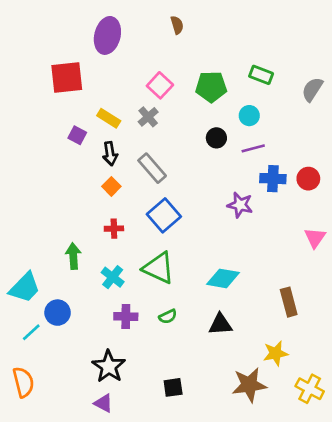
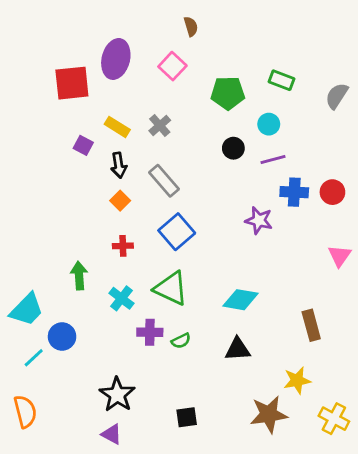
purple ellipse: (107, 35) -> (116, 59), moved
pink square: (160, 85) -> (172, 66), moved
purple cross: (126, 317) -> (150, 332), moved

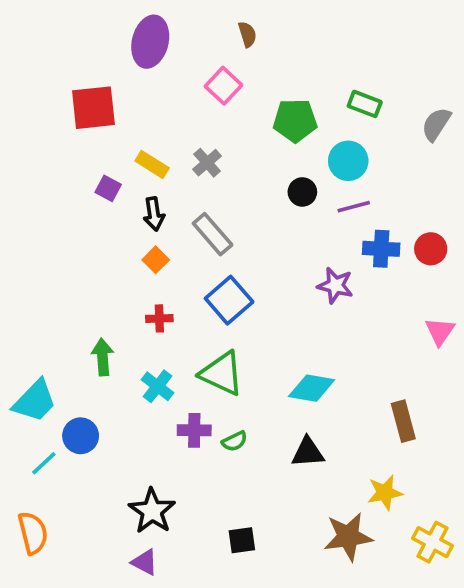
purple ellipse: (116, 59) -> (150, 42), moved
cyan circle: (269, 124) -> (348, 161), size x1.4

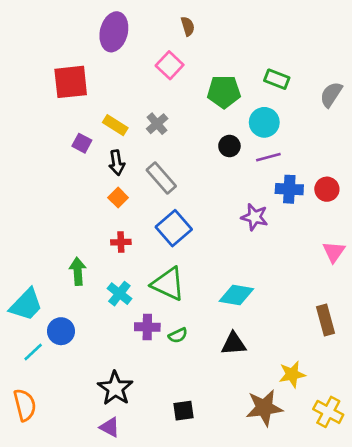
brown rectangle: (403, 421) -> (326, 320), moved

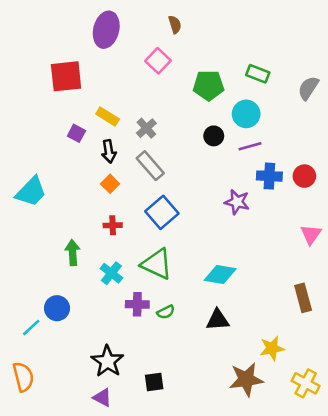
gray cross: (157, 124) -> (146, 128), moved
cyan trapezoid: (26, 305) -> (31, 192), moved
black square: (184, 411) -> (154, 382), moved

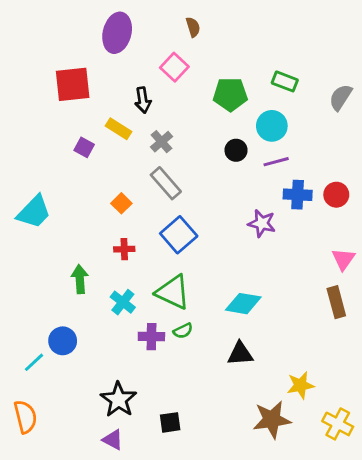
black arrow: (109, 151) -> (143, 100), moved
brown rectangle: (303, 298) -> (336, 302), moved
green semicircle: (166, 312) -> (183, 331), moved

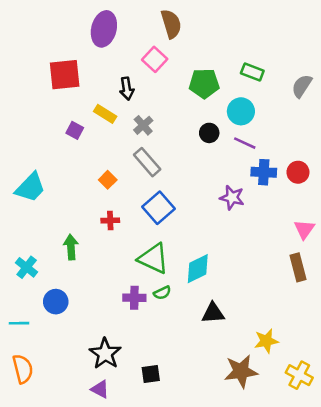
brown semicircle: (193, 27) -> (171, 24), size x1.6
purple line: (276, 162) -> (245, 143), turned 40
cyan cross: (123, 302) -> (27, 267), moved
cyan diamond: (243, 304) -> (198, 269), moved, turned -36
cyan line: (34, 362) -> (19, 323), moved, turned 42

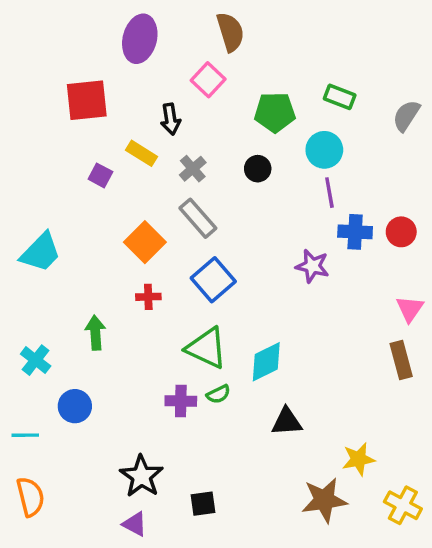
black circle: (209, 133) -> (258, 169), moved
purple line: (245, 143) -> (329, 193), turned 55
orange square: (108, 180) -> (145, 242), size x1.6

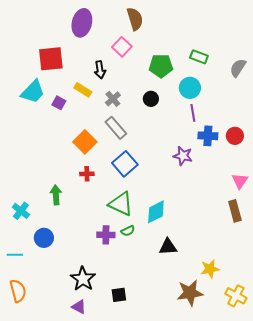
cyan trapezoid: (41, 252) -> (33, 92), moved

